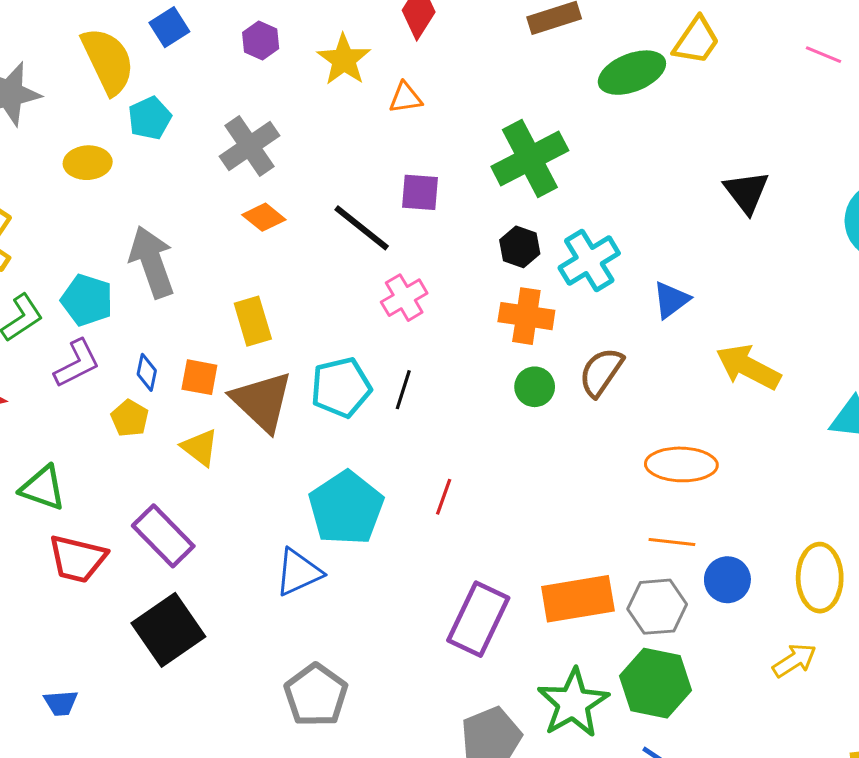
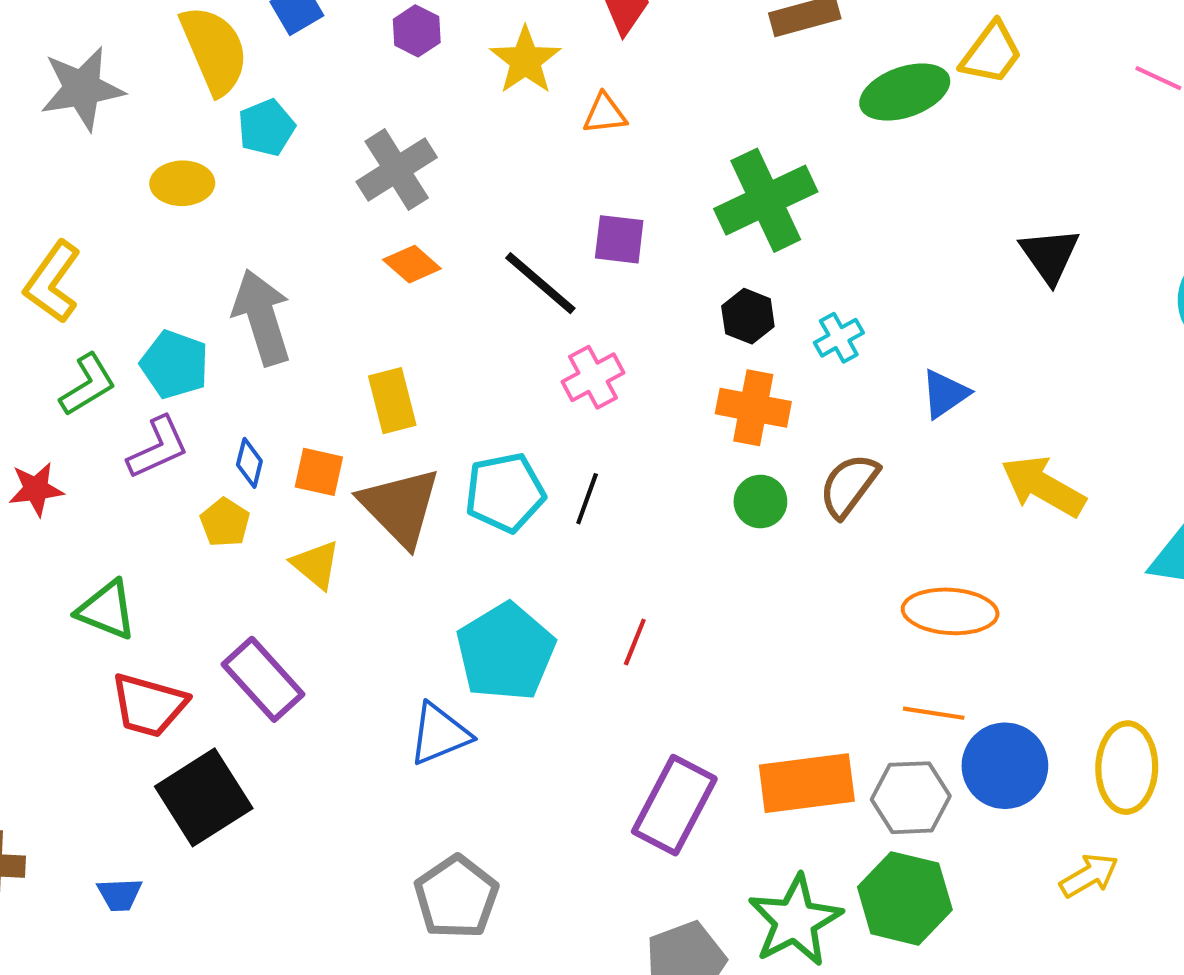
cyan cross: (589, 261) -> (839, 338), size x0.6
blue circle: (727, 580) -> (1005, 766), size x1.4
black square: (168, 630) -> (204, 797), moved

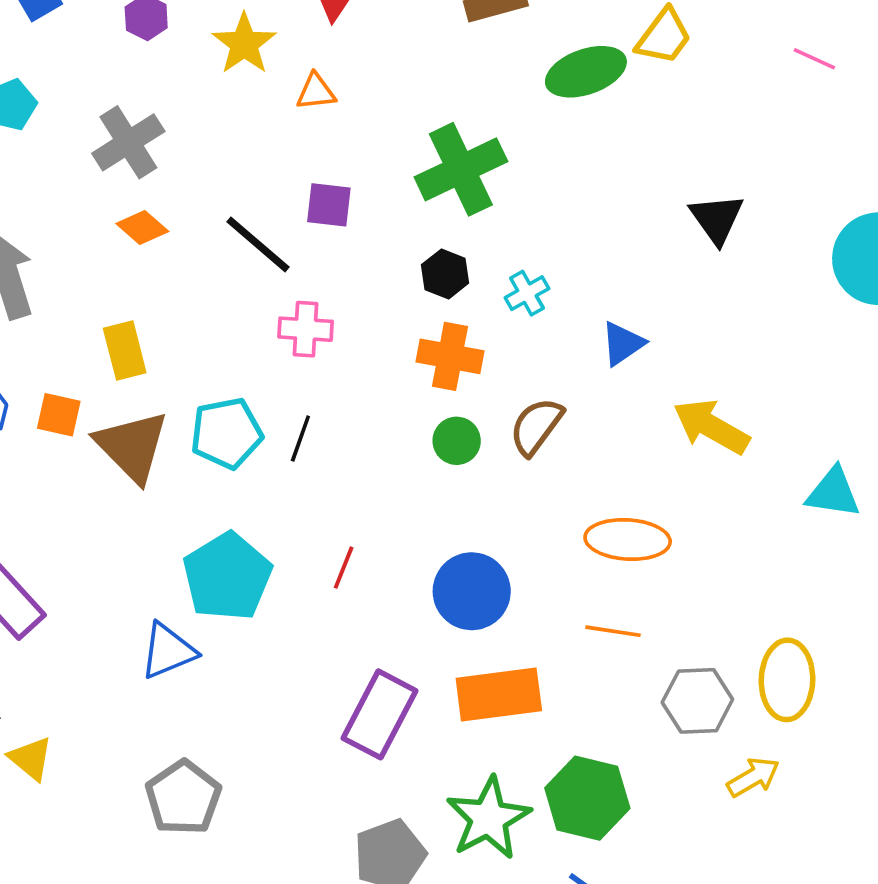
pink cross: (593, 377) -> (306, 329), turned 32
yellow triangle: (316, 565) -> (31, 758), moved
blue circle: (1005, 766) -> (472, 591), moved
gray hexagon: (911, 798) -> (697, 701), moved

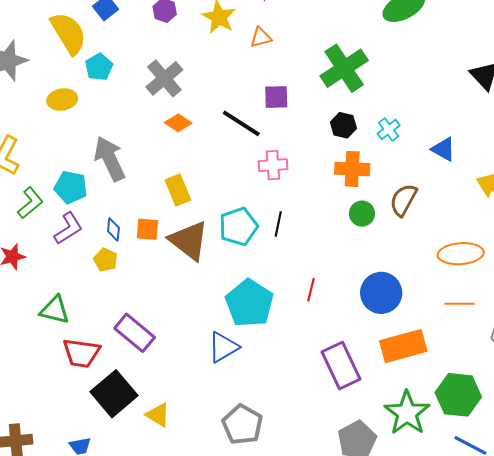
blue triangle: (623, 343) -> (443, 149), turned -48
purple rectangle: (380, 714) -> (341, 366), turned -45

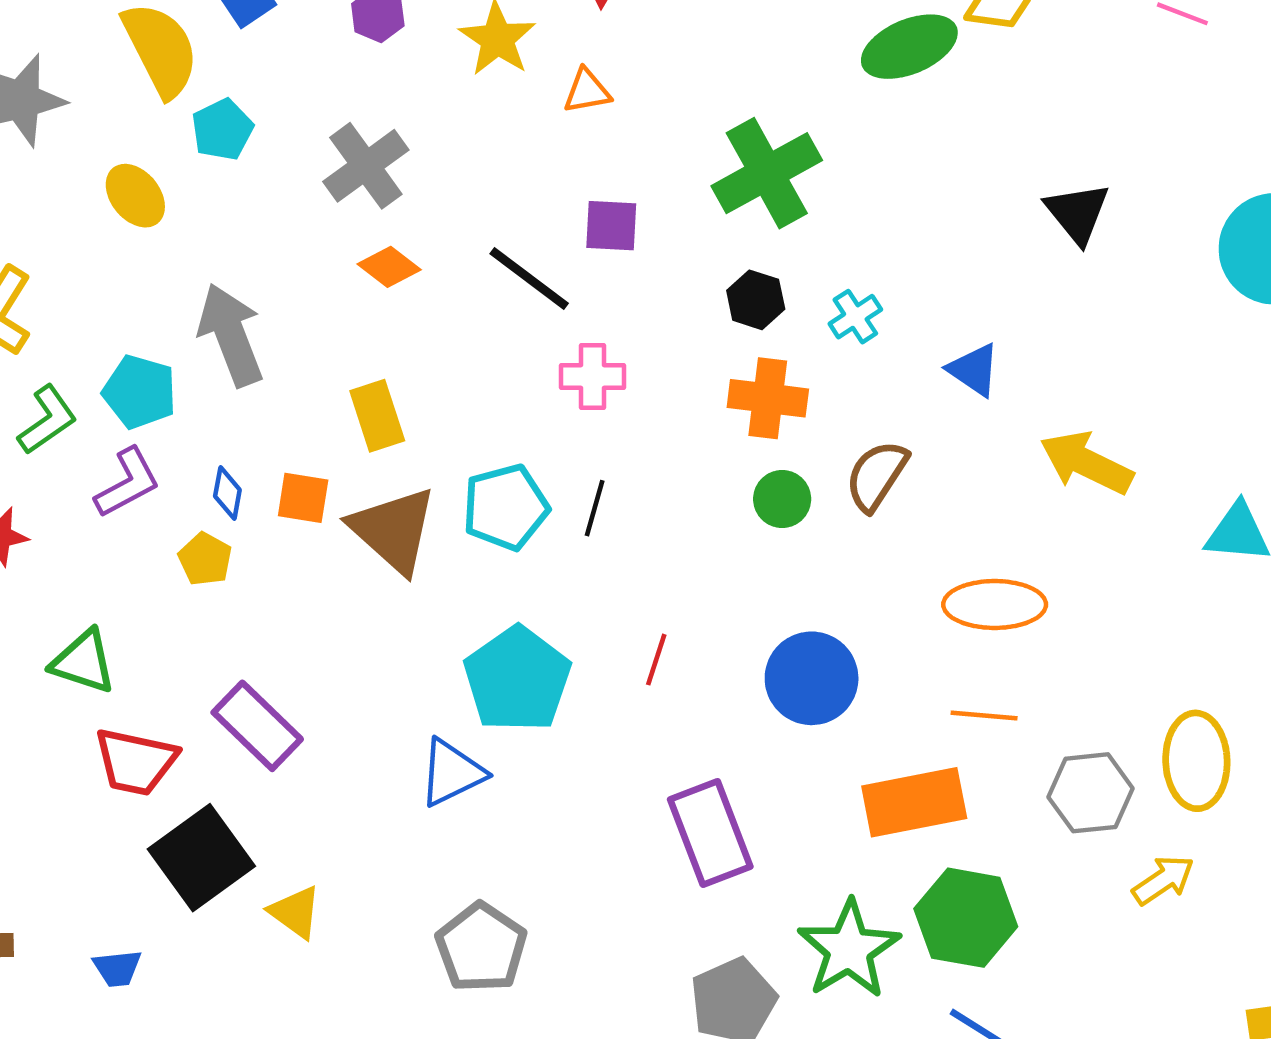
yellow ellipse: (62, 100) -> (135, 196), turned 56
orange rectangle: (403, 346) -> (914, 802), moved

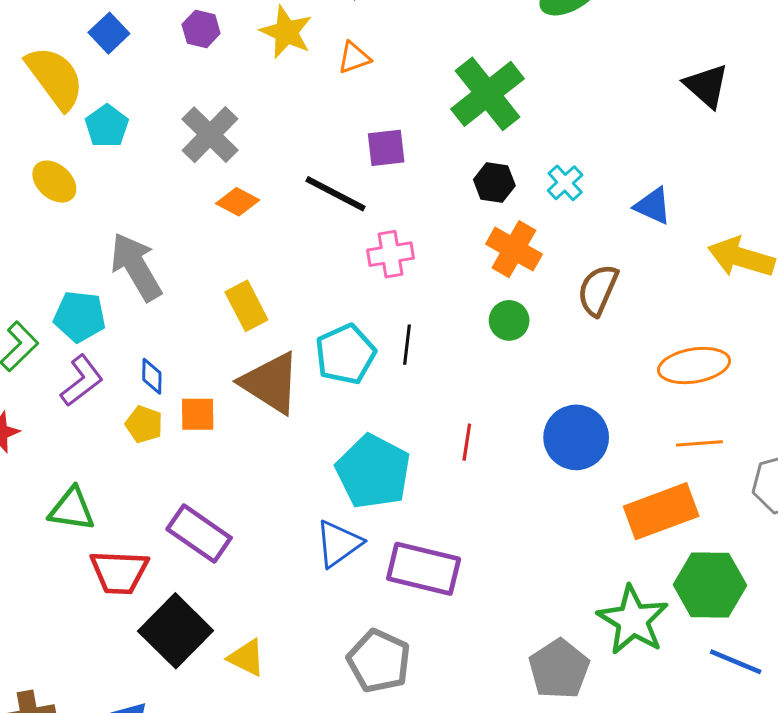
orange cross: (768, 398) -> (514, 249), turned 32
orange square: (303, 498) -> (198, 414), moved
green circle: (782, 499) -> (509, 320), moved
purple rectangle: (710, 833) -> (424, 569), moved, turned -46

